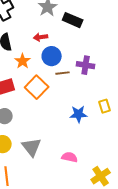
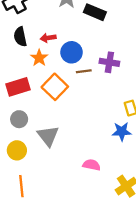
red arrow: (41, 37) -> (48, 38), moved
blue star: (79, 114) -> (122, 131), moved
gray triangle: (32, 147) -> (48, 136), moved

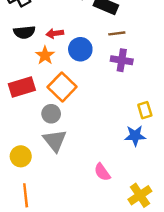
black semicircle: (20, 37) -> (24, 32), turned -84
brown line: (84, 71) -> (117, 33), moved
gray circle: (19, 119) -> (51, 114), moved
pink semicircle: (92, 165) -> (102, 172), turned -138

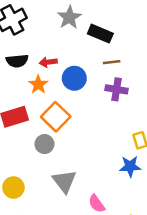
gray triangle: (55, 141) -> (64, 181), moved

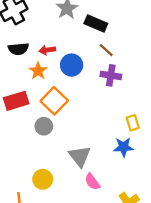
brown line: (112, 62) -> (106, 50), turned 49
gray triangle: (64, 181) -> (80, 156), moved
yellow circle: (13, 188) -> (43, 179), moved

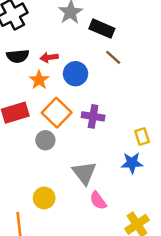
purple cross: (111, 75) -> (93, 116), moved

